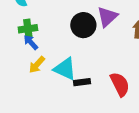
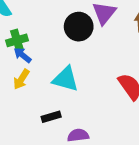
yellow arrow: (37, 65) -> (21, 79), moved
black rectangle: (82, 82) -> (51, 117), moved

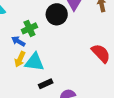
green cross: (17, 40) -> (29, 28), moved
cyan triangle: (66, 79) -> (34, 62), moved

